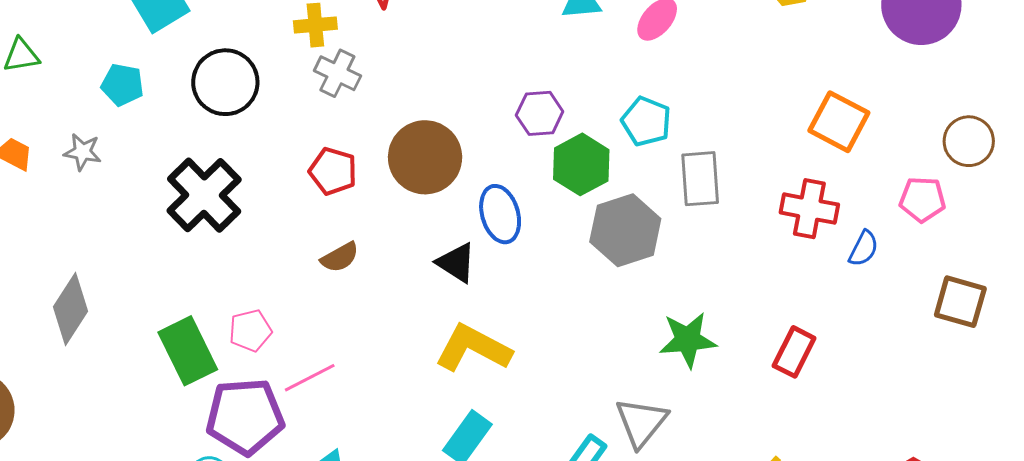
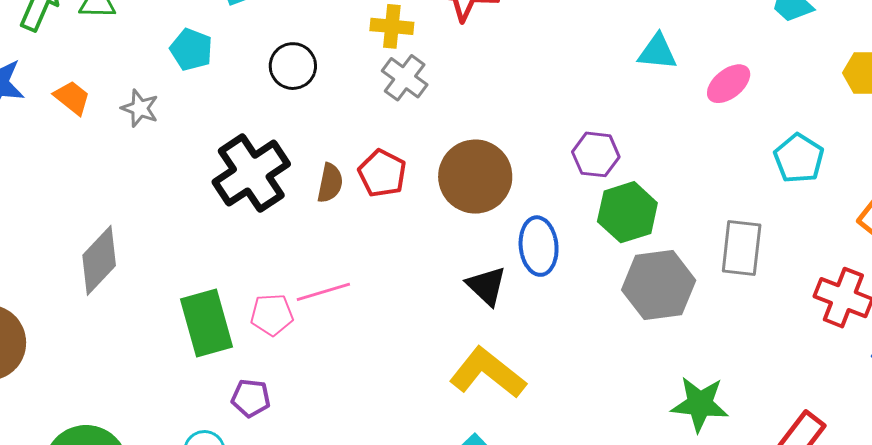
black circle: (225, 82) -> (293, 66), size x0.7
cyan pentagon: (646, 121) -> (799, 158), moved
brown semicircle: (340, 257) -> (330, 183), moved, turned -60
pink line: (310, 378) -> (323, 292), moved
purple pentagon: (245, 417) -> (251, 398), size x0.5

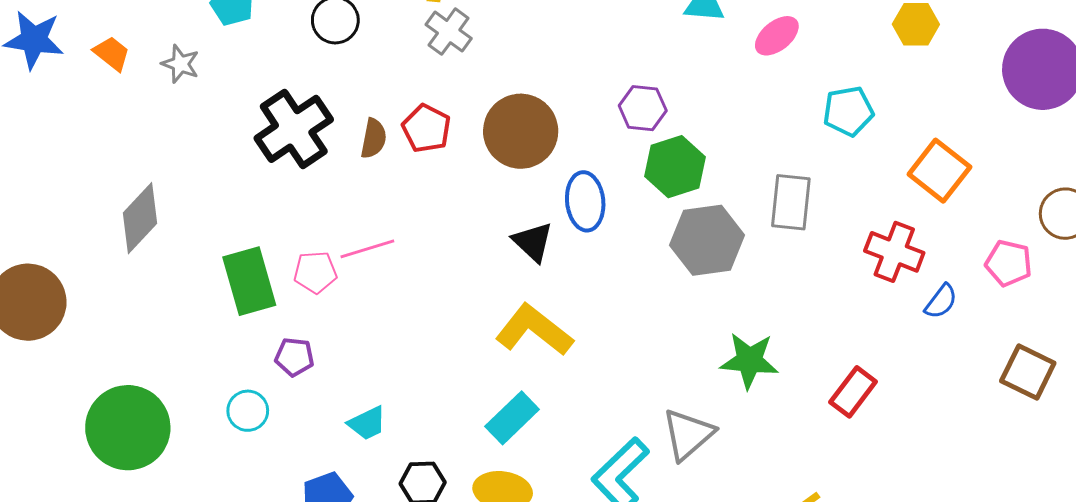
cyan pentagon: (799, 158) -> (848, 111), turned 30

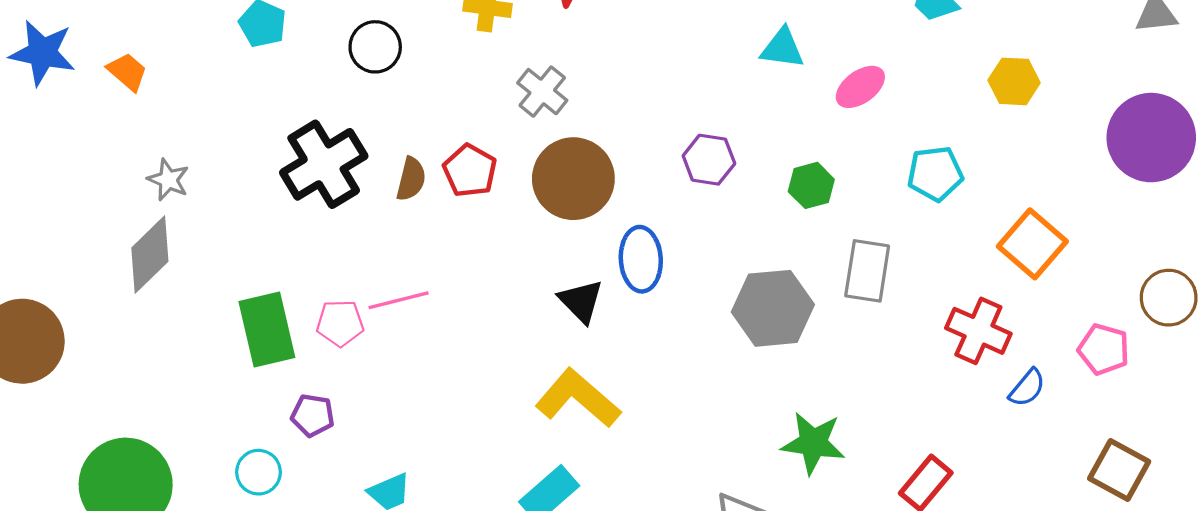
gray cross: (449, 32) -> (542, 92), moved
gray star: (180, 64) -> (168, 180), moved
green hexagon: (675, 167) -> (811, 185), moved, size x0.7

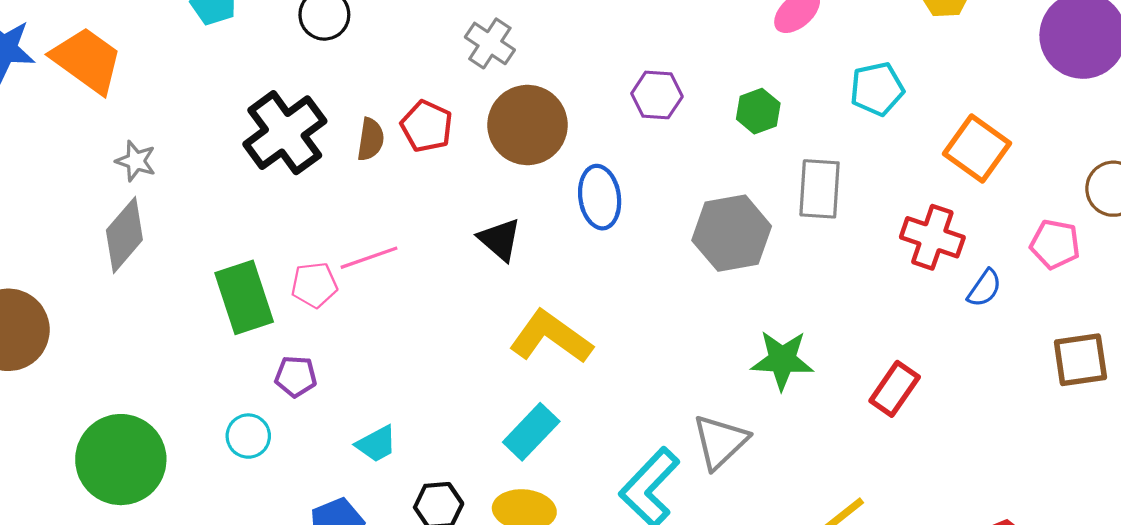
orange trapezoid: (127, 72) -> (87, 60), size x1.8
black triangle: (581, 301) -> (500, 239), moved
brown square: (1119, 470) -> (1080, 360), turned -32

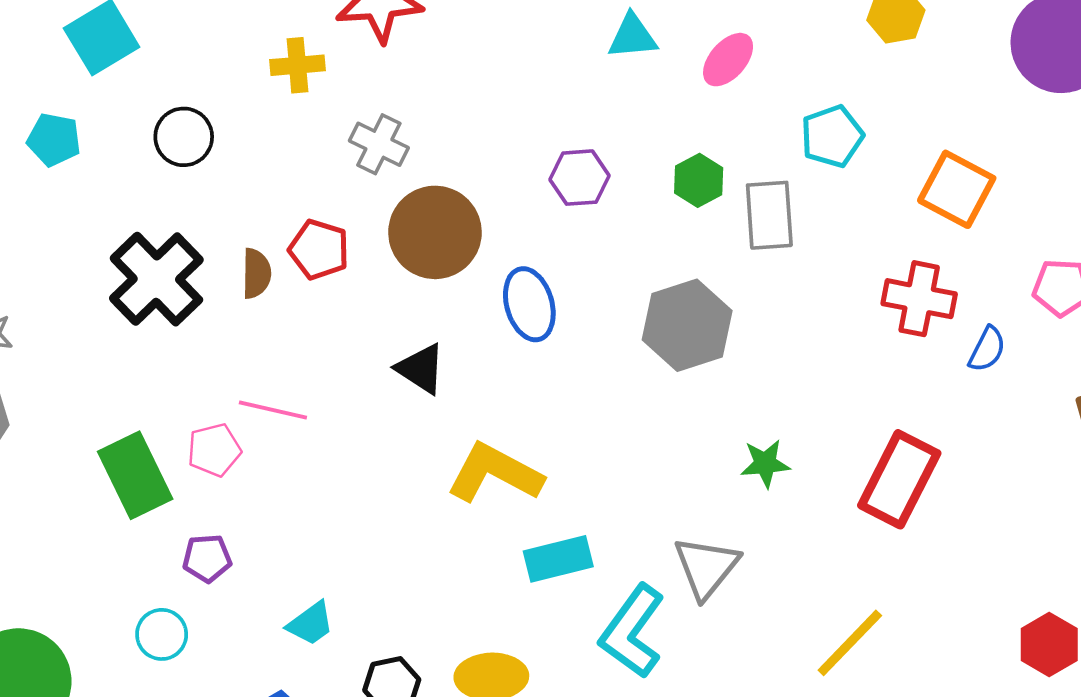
gray rectangle: (820, 189) -> (769, 215), moved
pink line: (369, 258) -> (273, 410), turned 40
green star: (782, 360) -> (765, 463), size x0.7
red rectangle: (895, 389) -> (899, 479), size x1.5
cyan rectangle: (531, 432) -> (558, 559), moved, turned 40

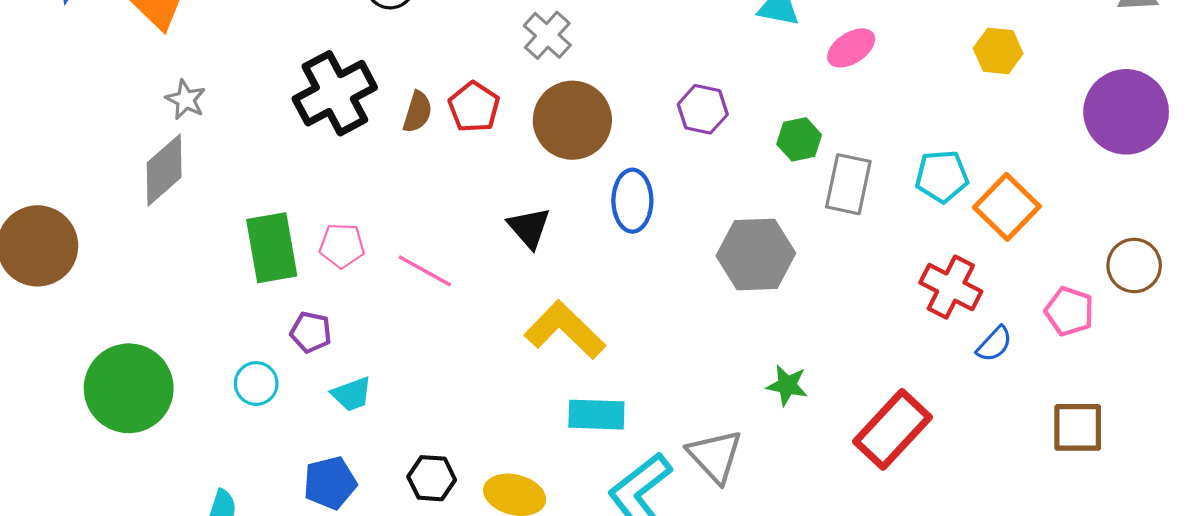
cyan pentagon: (832, 136) -> (942, 176), moved
pink line: (273, 410) -> (425, 271), moved
gray triangle: (706, 567) -> (715, 456), turned -38
cyan trapezoid: (311, 624) -> (352, 394), moved

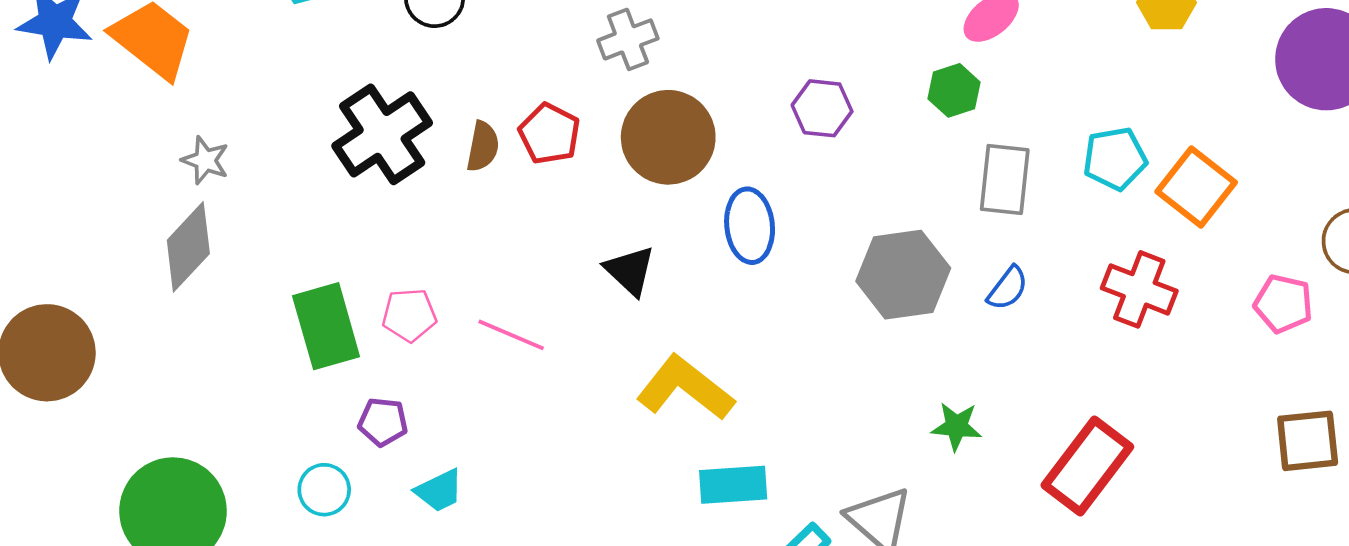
gray cross: (547, 35) -> (628, 39), turned 33
green hexagon: (799, 139) -> (954, 90), moved
blue semicircle: (994, 344) -> (1008, 288), moved

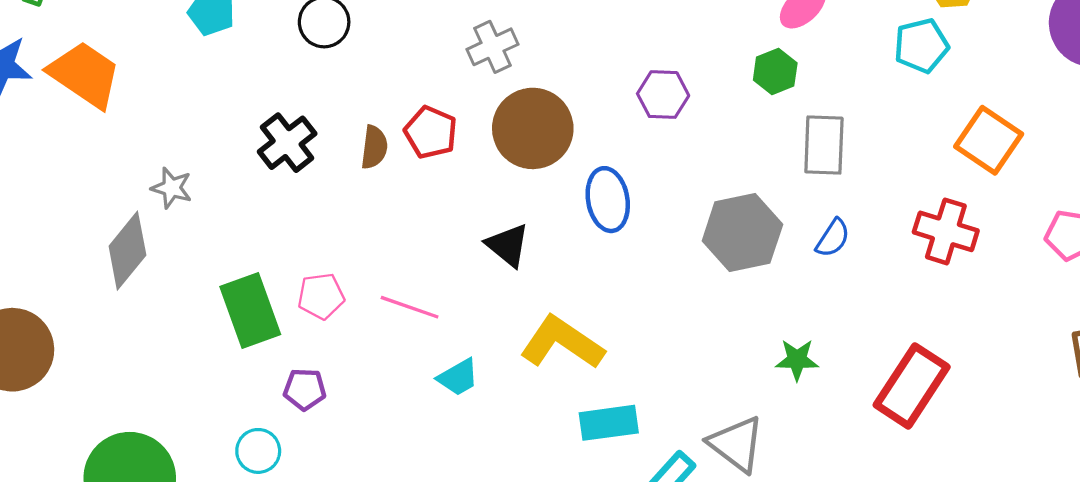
black cross: (382, 134) -> (287, 143), size x0.7
cyan pentagon: (1115, 159) -> (921, 46), moved
gray star: (205, 160) -> (172, 188), moved
cyan trapezoid: (439, 491) -> (458, 377), moved

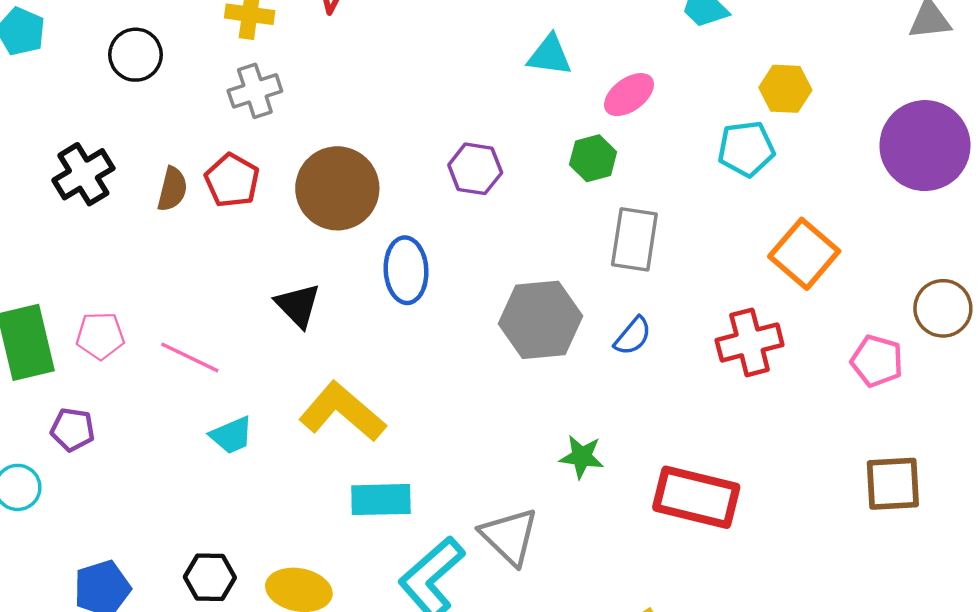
gray cross: (492, 47) -> (255, 91), moved
red cross: (946, 231) -> (750, 342), turned -38
red rectangle: (912, 386) -> (696, 497), turned 64

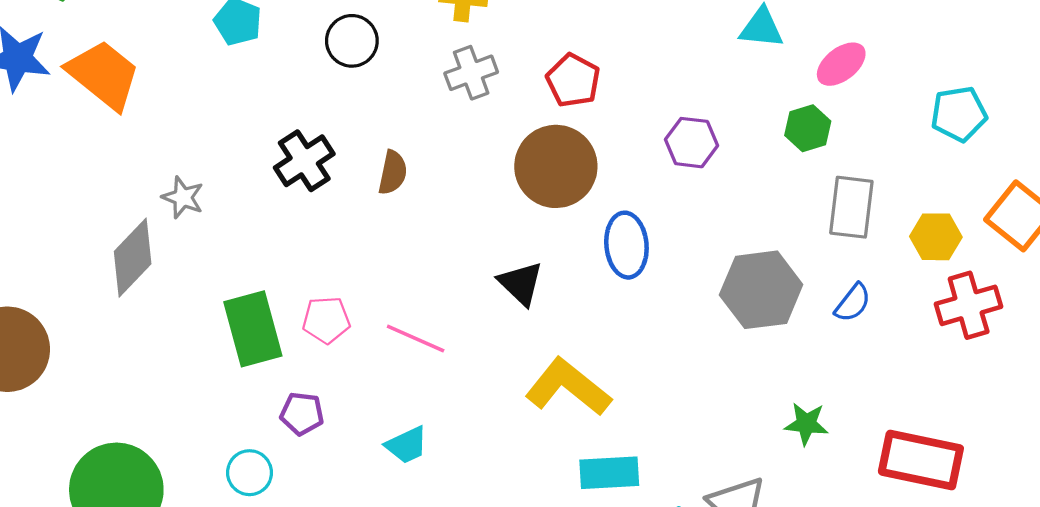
yellow hexagon: (785, 89) -> (936, 237), moved
red pentagon: (232, 180) -> (573, 80), moved
cyan trapezoid: (231, 435) -> (407, 445), moved

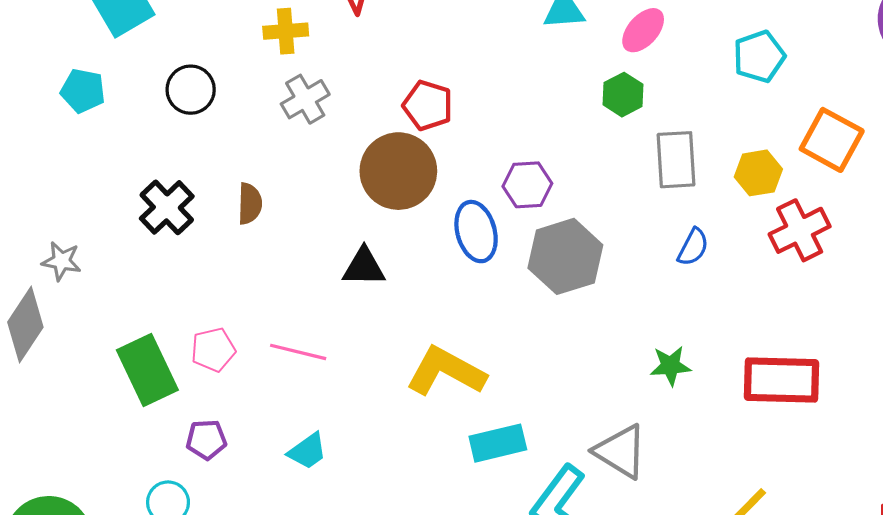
red pentagon: (573, 80) -> (428, 105), moved
purple hexagon: (692, 143) -> (527, 185), moved
black triangle: (521, 283) -> (364, 267), moved, turned -33
gray hexagon: (761, 290) -> (565, 256), moved

